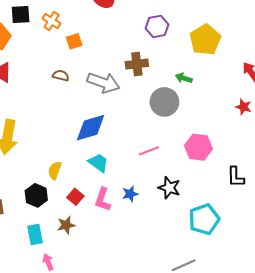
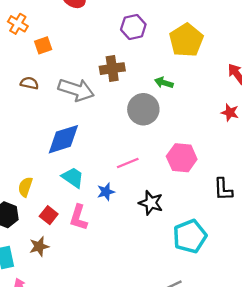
blue star: (130, 194) -> (106, 192), moved

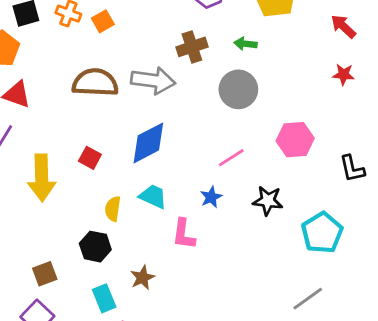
orange square: (43, 45) -> (103, 21), moved
brown semicircle: (29, 83) -> (95, 83), size x2.0
green arrow: (164, 83) -> (245, 44), moved
cyan trapezoid: (73, 177) -> (153, 196), moved
red square: (49, 215) -> (90, 158), moved

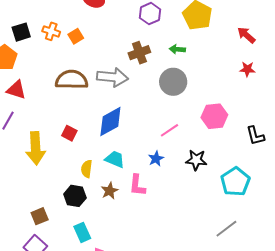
brown star: (142, 278) -> (110, 191), moved

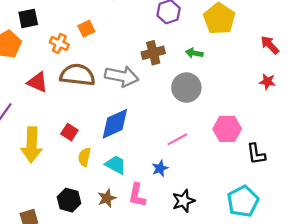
orange cross: (51, 31) -> (59, 43), moved
red triangle: (16, 90) -> (37, 82), moved
black L-shape: (255, 136) -> (256, 154), moved
black star: (196, 160) -> (183, 201), moved, turned -30
yellow semicircle: (87, 169) -> (84, 157), moved

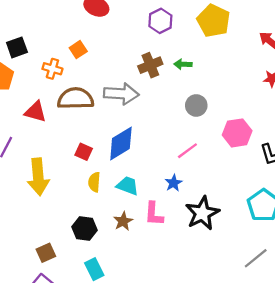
green arrow: (194, 53) -> (183, 64), moved
gray circle: (186, 88) -> (196, 105), moved, size x0.7
red square: (69, 132) -> (84, 152), moved
black star: (183, 201) -> (202, 213), size x1.4

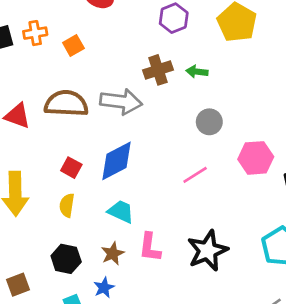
orange cross: (52, 69) -> (35, 33), moved, turned -30
yellow semicircle: (94, 182) -> (67, 205), moved
blue star: (174, 183) -> (104, 288), moved

